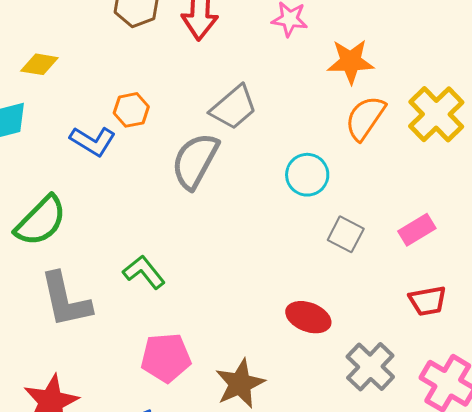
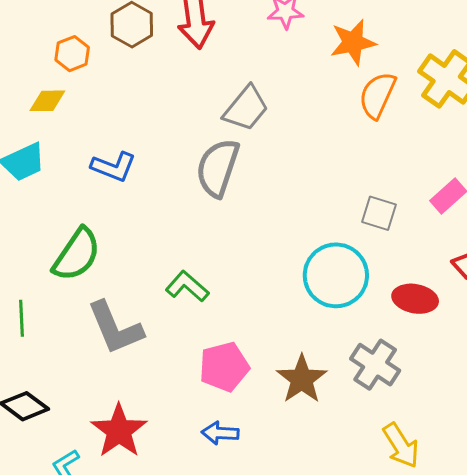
orange hexagon: (131, 110) -> (72, 54), moved
cyan circle: (307, 175) -> (336, 275), moved, size x1.5
red ellipse: (308, 317) -> (415, 299), moved
gray cross: (370, 367) -> (375, 365), moved

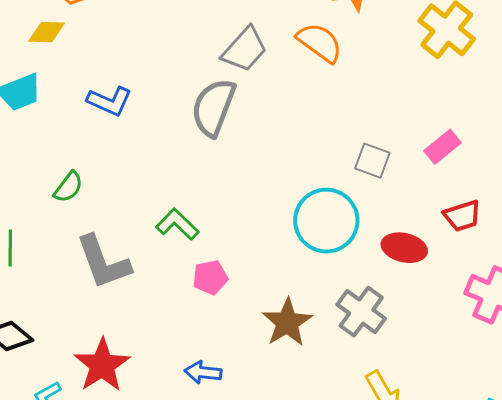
orange semicircle: (377, 95) -> (320, 43), moved, turned 99
green semicircle: (77, 255) -> (68, 187), size x0.6
pink pentagon: (224, 367) -> (210, 277), moved, size x0.7

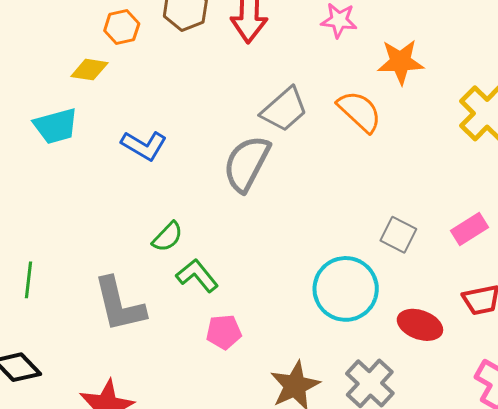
green semicircle: (68, 187) -> (168, 237), moved

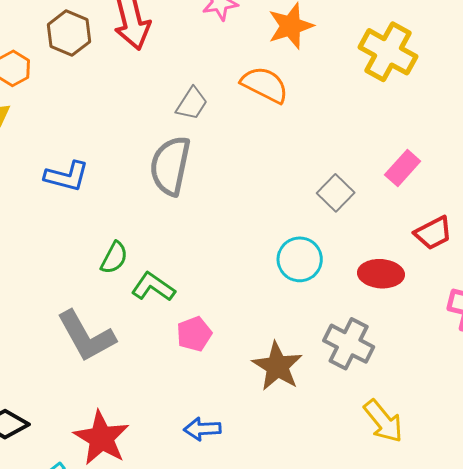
gray trapezoid: (284, 110) -> (192, 104), size x0.7
gray square: (398, 235) -> (336, 193), turned 33
cyan circle: (346, 289) -> (300, 259), size x0.7

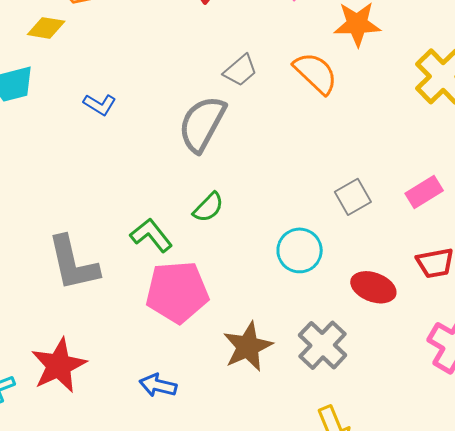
blue L-shape: (67, 176) -> (100, 104), size x0.7
green semicircle: (114, 258) -> (208, 207), moved
pink pentagon: (194, 334) -> (177, 292), size x1.8

